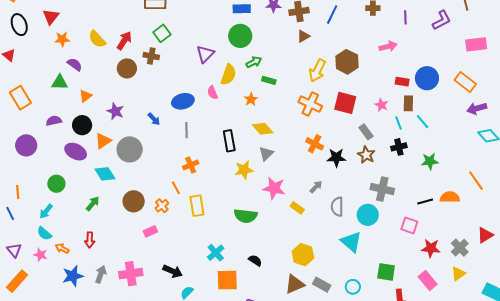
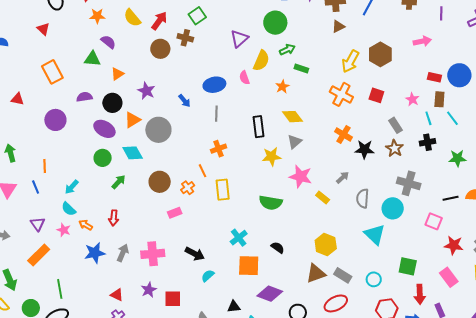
red square: (345, 103) -> (376, 95), size x0.7
green circle: (56, 184) -> (103, 158), moved

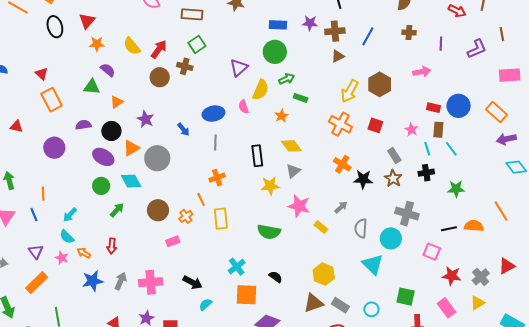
red triangle: (43, 29) -> (42, 74), moved

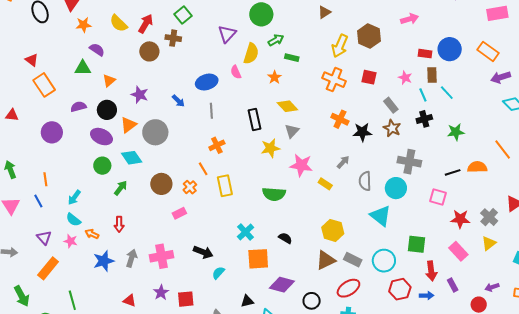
cyan circle: (371, 309) -> (384, 261), size x1.5

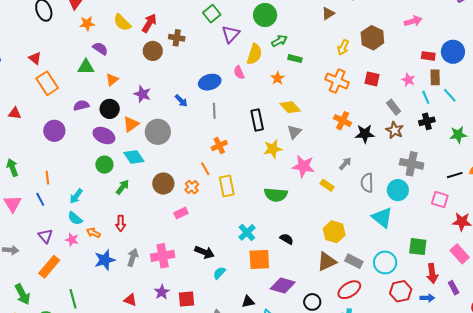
green square: (183, 15) -> (212, 14), moved
yellow arrow: (340, 46) -> (343, 47), size x0.7

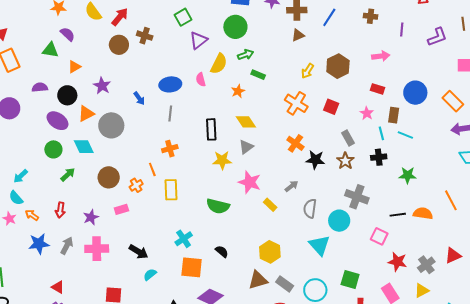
red rectangle: (428, 56) -> (377, 89), moved
cyan line: (450, 95) -> (405, 135), turned -35
purple star: (162, 292) -> (91, 217), moved

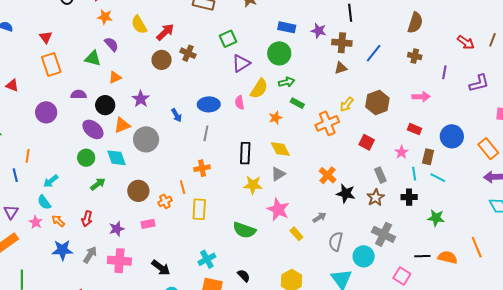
orange cross: (296, 103) -> (327, 123), moved, turned 30

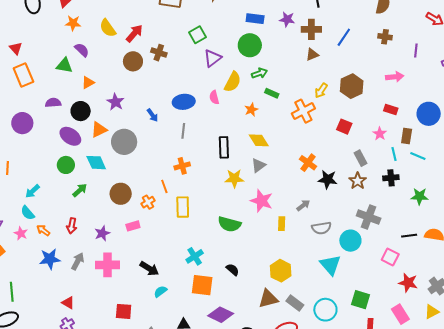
yellow rectangle: (296, 234) -> (282, 224), turned 48
gray semicircle: (336, 241) -> (321, 228), turned -108

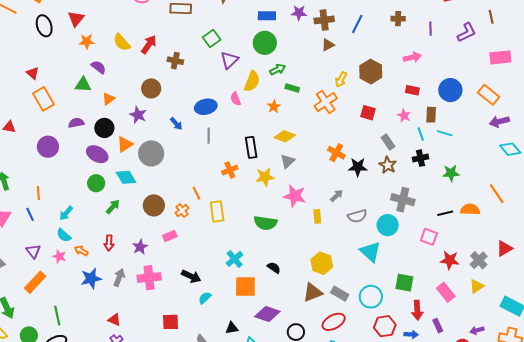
brown circle: (133, 61) -> (151, 88), moved
yellow diamond: (259, 140) -> (285, 136), turned -30
orange cross: (182, 166) -> (230, 170), moved

